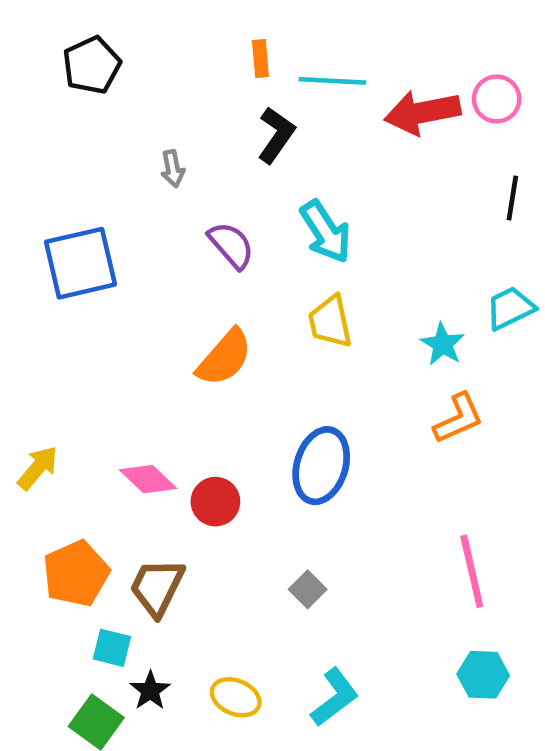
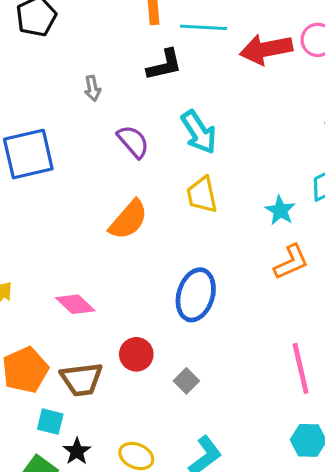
black L-shape: (276, 135) -> (164, 65), turned 42
red circle: (215, 502) -> (136, 354), moved
brown trapezoid: (157, 587) -> (82, 379), turned -123

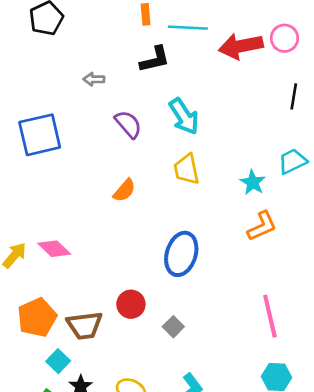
gray arrow: (92, 88) -> (94, 79), turned 102
orange semicircle: (128, 220) -> (124, 190), size x0.7
pink diamond: (75, 304) -> (54, 249), moved
cyan square: (50, 422) -> (58, 361), turned 30

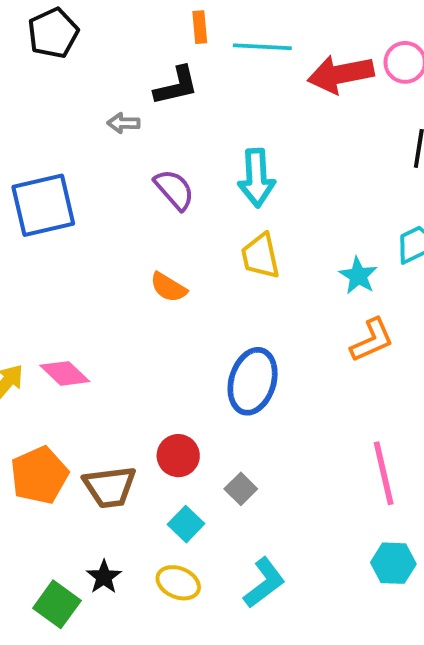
black L-shape: (155, 59) -> (176, 86), moved
cyan arrow: (184, 116) -> (256, 178), turned 30
orange semicircle: (124, 190) -> (168, 287), turned 80
cyan square: (58, 361) -> (186, 524), moved

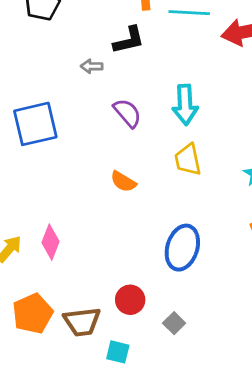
pink diamond: (65, 373) -> (50, 242), turned 68
cyan square: (186, 524) -> (118, 352), moved, turned -30

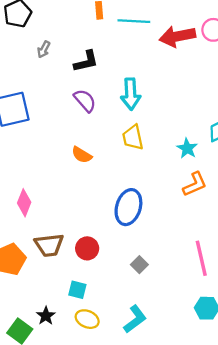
black L-shape: (129, 40) -> (86, 61), moved
gray arrow: (92, 66) -> (44, 49), moved, turned -63
brown trapezoid: (82, 322) -> (49, 245), moved
gray square: (174, 323) -> (139, 265), moved

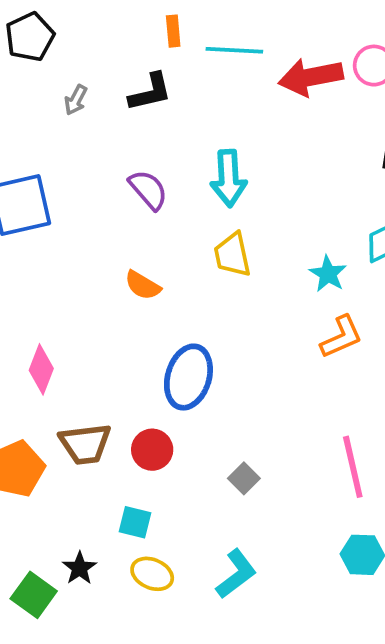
black L-shape: (86, 61) -> (150, 92), moved
blue ellipse: (128, 207) -> (188, 377), moved

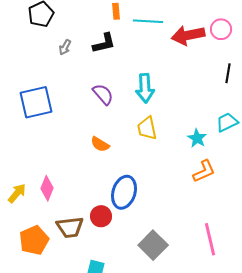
red circle: (152, 450) -> (101, 216), moved
gray square: (244, 478) -> (153, 245), size x1.8

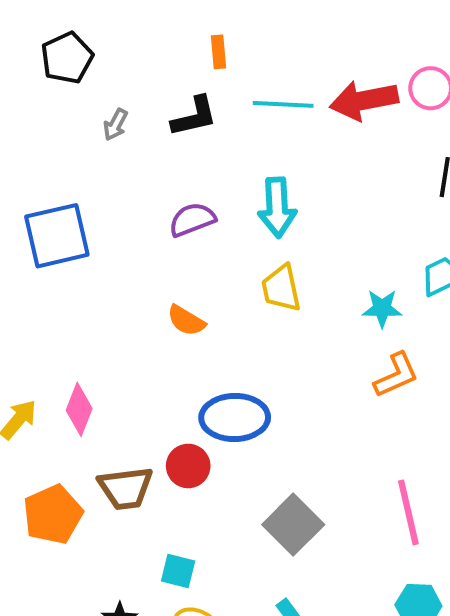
cyan line: (148, 21) -> (283, 104), moved
purple semicircle: (103, 94) -> (192, 220), turned -70
cyan star: (197, 138) -> (382, 308), turned -30
blue ellipse: (124, 192) -> (235, 417), turned 72

